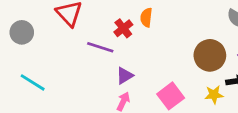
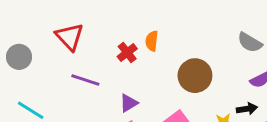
purple line: (100, 47) -> (85, 80), moved
brown circle: (210, 55) -> (195, 76), moved

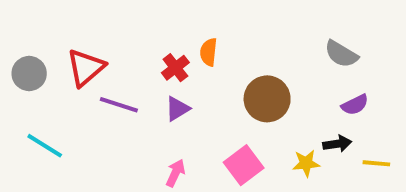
red triangle: (69, 37) -> (86, 68), moved, turned 32
purple triangle: (129, 103) -> (177, 109), moved

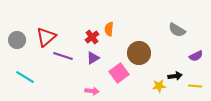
purple semicircle: (355, 105) -> (196, 56), moved
pink square: (244, 165) -> (119, 73), moved
pink arrow: (175, 173) -> (92, 91), turned 72

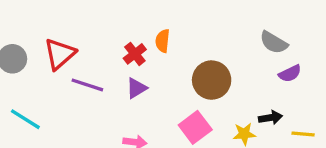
purple semicircle: (196, 56) -> (290, 73), moved
pink square: (119, 73) -> (195, 127), moved

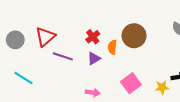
orange semicircle: (163, 41) -> (112, 47), moved
brown circle: (212, 80) -> (134, 36), moved

